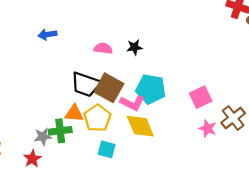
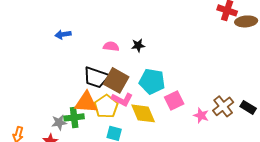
pink square: (201, 97) -> (174, 100), moved
pink L-shape: (132, 103) -> (122, 99), moved
orange triangle: (74, 113) -> (86, 102), size x1.4

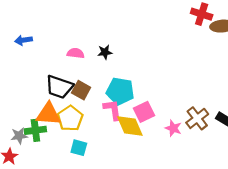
brown square: (116, 80) -> (81, 90), size x0.7
pink L-shape: (122, 99) -> (113, 110), moved, turned -125
yellow diamond: (143, 113) -> (130, 126), moved

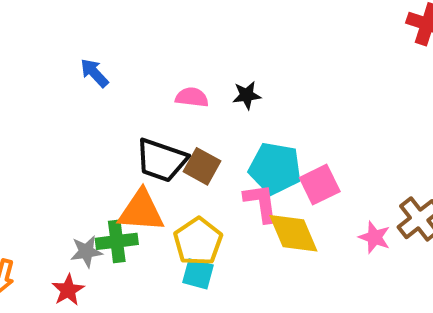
blue arrow: (23, 40) -> (94, 73), turned 56
pink square: (144, 112) -> (320, 185), moved
yellow pentagon: (70, 118) -> (198, 241), moved

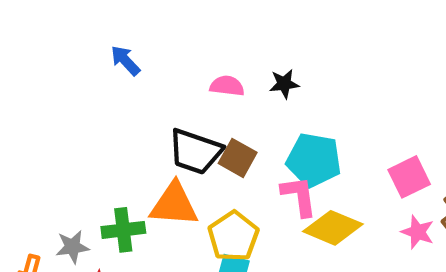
pink square: (320, 185) -> (409, 177), moved
yellow diamond: (293, 233) -> (333, 228), turned -44
green cross: (117, 241) -> (123, 230), moved
gray star: (86, 252) -> (72, 247), moved

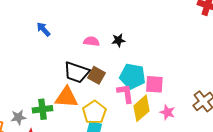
pink square: (409, 177) -> (154, 84), moved, turned 30
yellow diamond: (333, 228) -> (141, 108), turned -64
pink star: (418, 232) -> (167, 112), moved

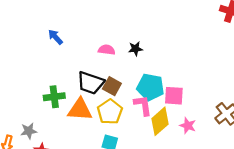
green cross: (42, 109) -> (54, 97), moved
yellow pentagon: (94, 112) -> (110, 112), moved

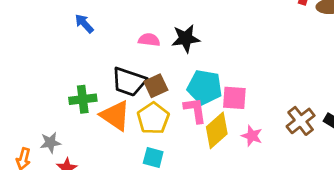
black star: (135, 49) -> (186, 38), size x1.5
brown square: (112, 86) -> (156, 86), turned 36
orange triangle: (80, 110) -> (115, 116), turned 30

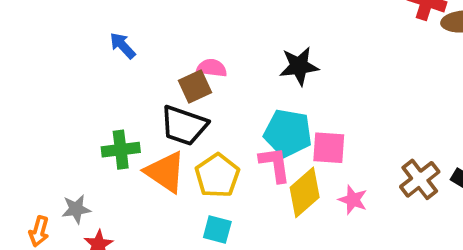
black star: (186, 38) -> (299, 66), moved
brown square: (156, 86) -> (195, 86), moved

